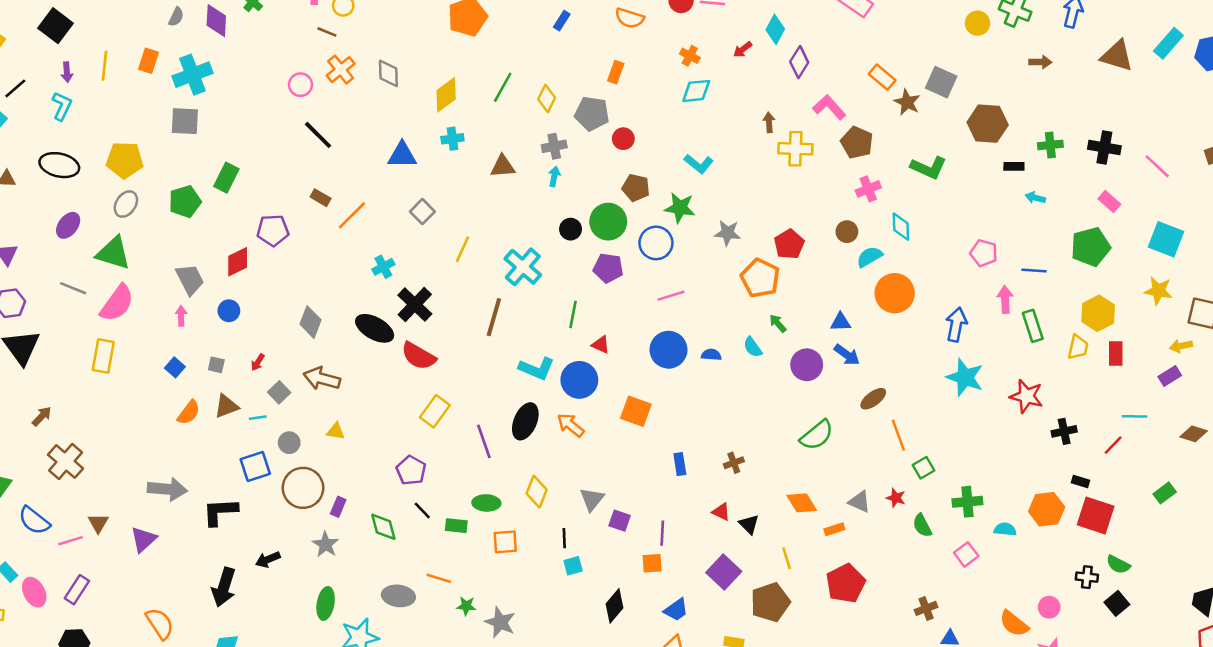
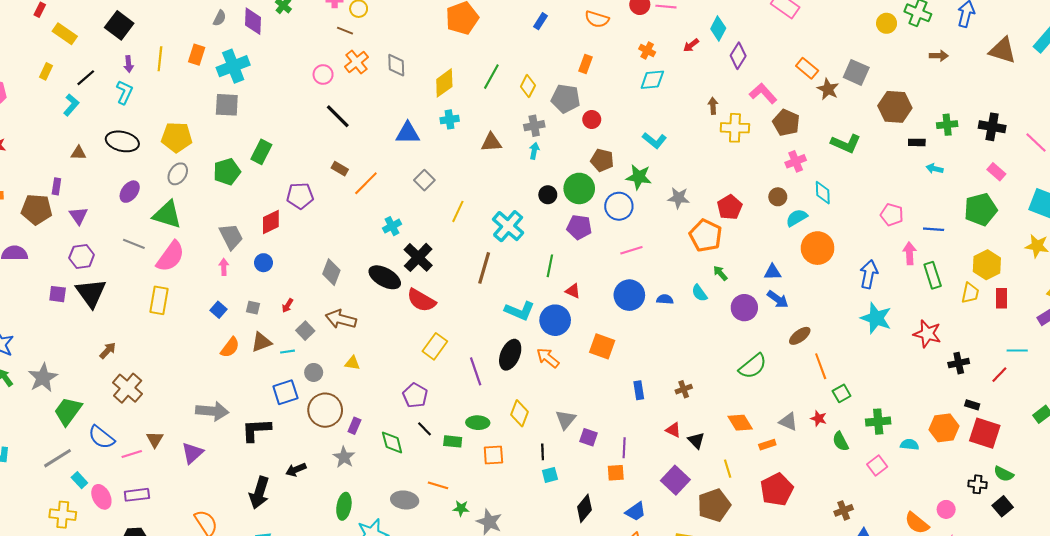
purple rectangle: (77, 590) -> (137, 495), turned 50

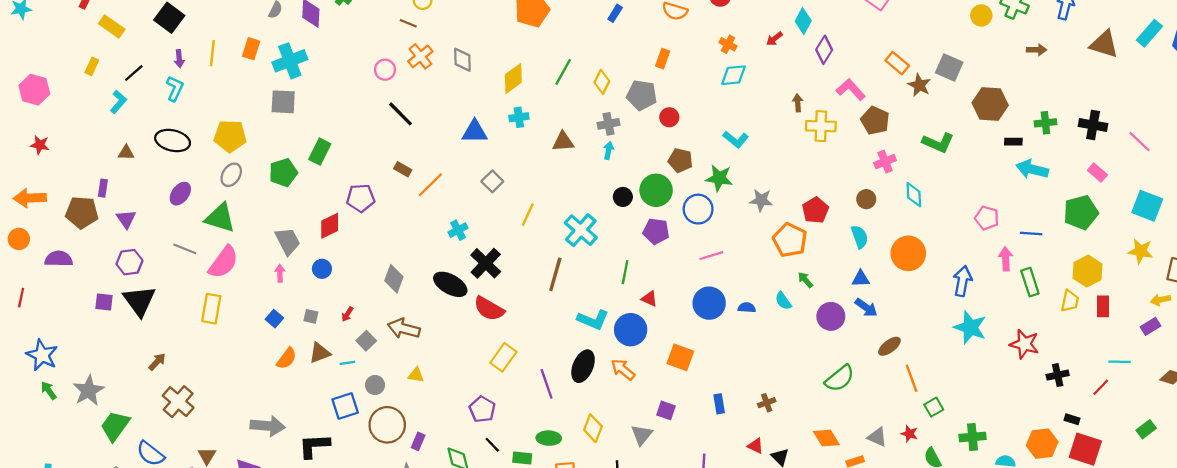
cyan arrow: (935, 169) -> (1032, 169), size x1.8
cyan semicircle: (797, 218) -> (860, 237), moved, turned 100
purple square: (589, 437) -> (666, 410), moved

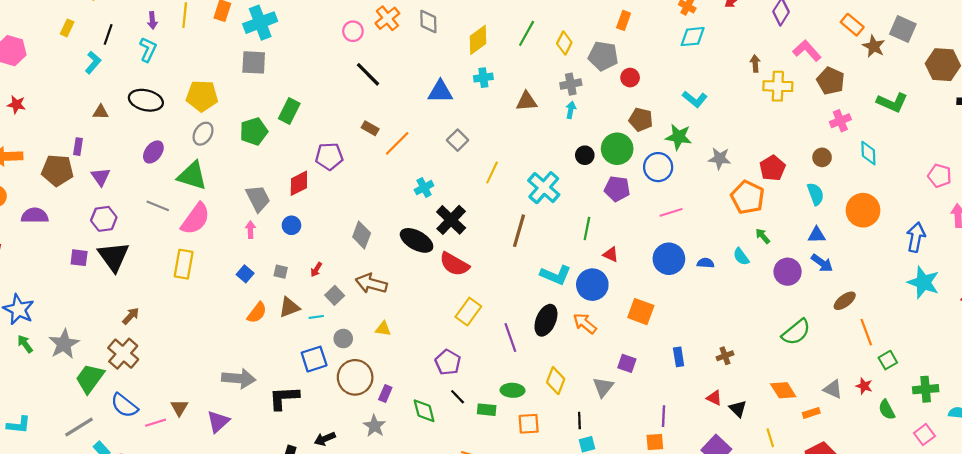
black line: (134, 73) -> (108, 34), turned -30
brown cross: (178, 402) -> (123, 354), moved

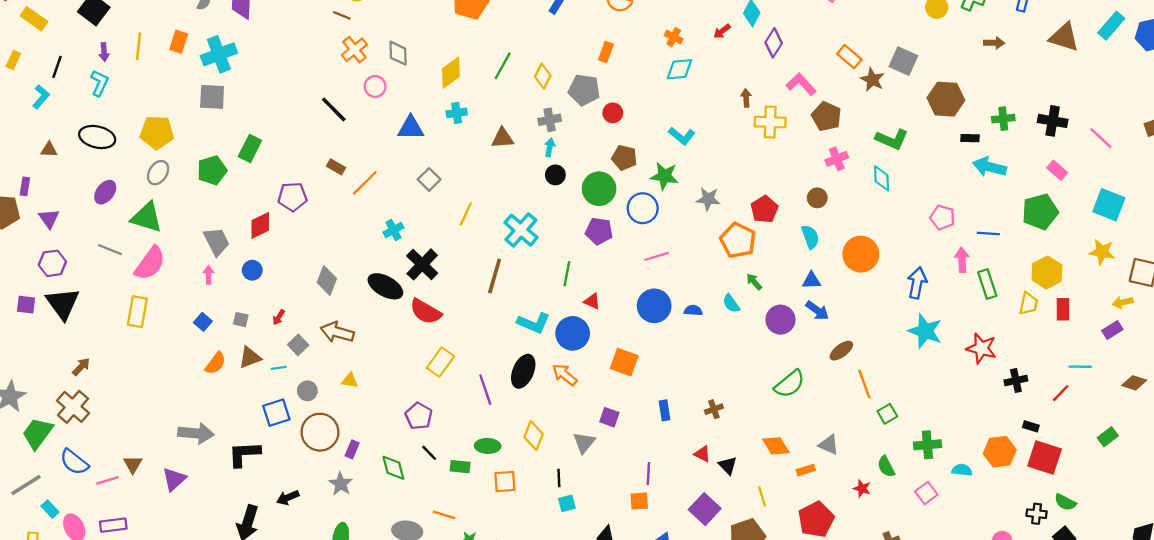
pink circle: (353, 31) -> (375, 86), moved
cyan diamond: (868, 153) -> (882, 178), moved
black circle: (585, 155) -> (555, 175), moved
red star: (864, 386) -> (862, 488), moved

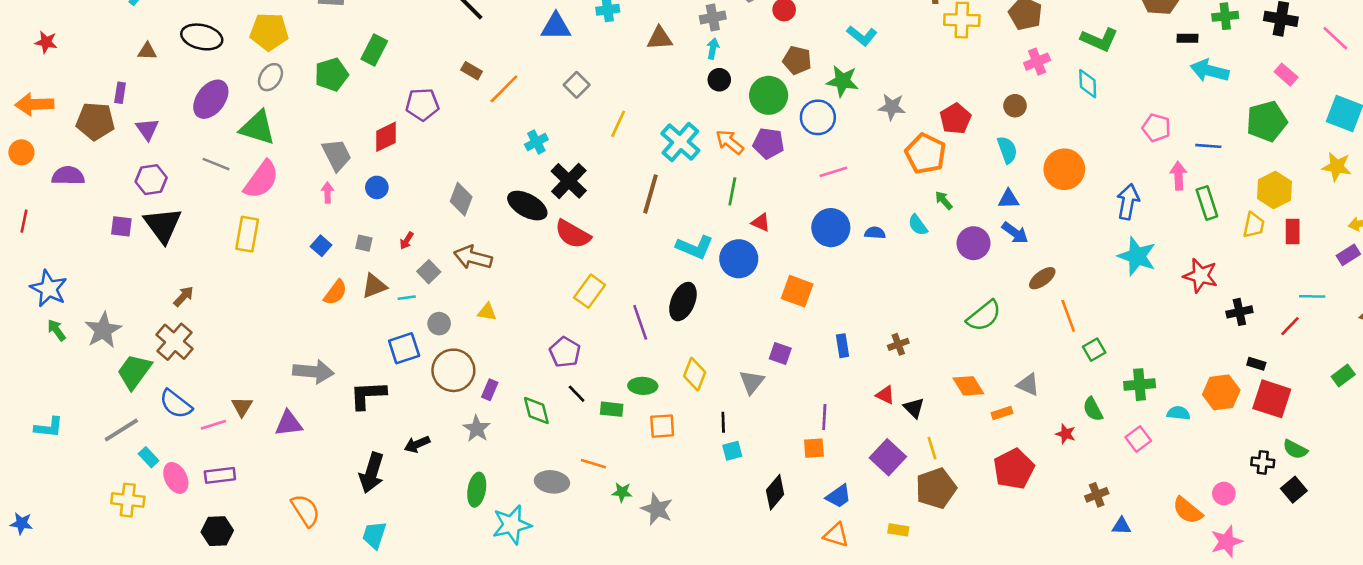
purple ellipse: (105, 192) -> (211, 99), size x1.4
orange arrow: (565, 375) -> (730, 142), moved
purple triangle: (174, 479) -> (289, 423), turned 35
yellow line: (762, 496) -> (932, 448), moved

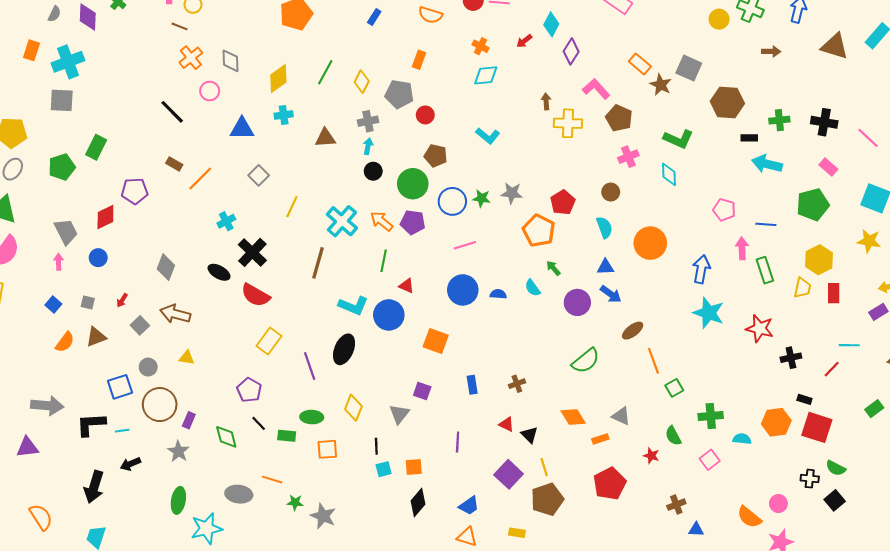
green star: (843, 81) -> (482, 198), moved, size x0.7
black ellipse: (527, 206) -> (219, 272), size x0.7
cyan line: (407, 298) -> (122, 431), moved
orange square: (814, 448) -> (414, 467), moved

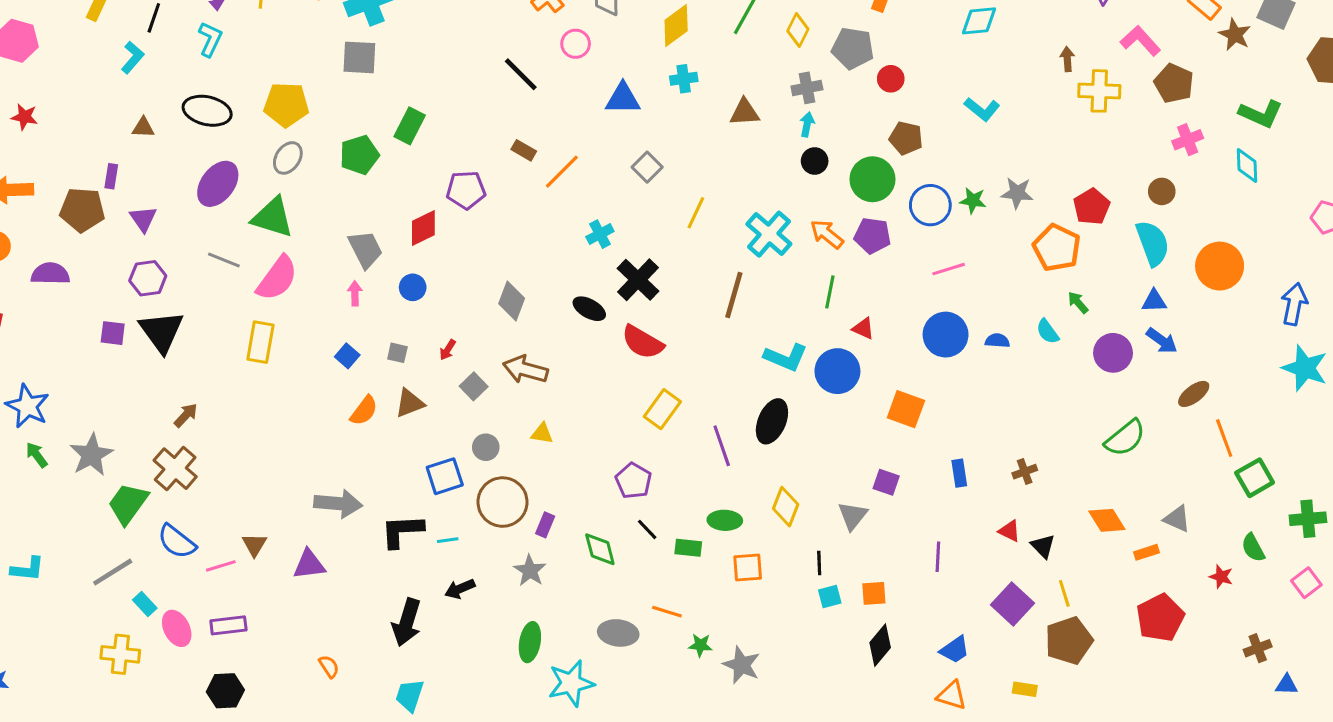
cyan semicircle: (604, 227) -> (1153, 243), size x1.4
green square: (674, 388) -> (1255, 478), size x1.4
orange semicircle: (41, 517) -> (329, 666), size x0.6

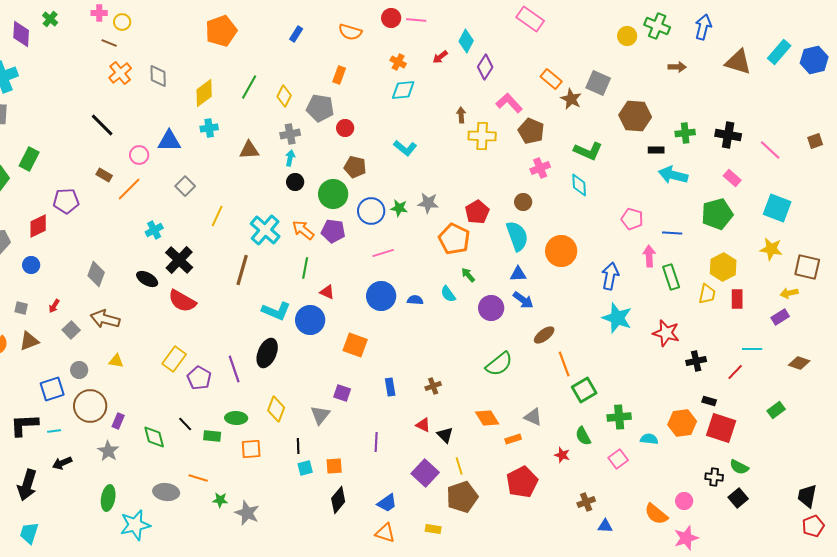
pink circle: (576, 44) -> (139, 155), moved
yellow rectangle: (662, 409) -> (174, 359), moved
purple pentagon: (633, 481) -> (199, 378), moved

